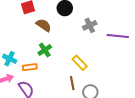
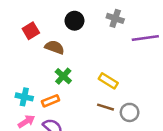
gray cross: (90, 25) -> (115, 18), moved, turned -32
brown line: (72, 83) -> (106, 107), turned -48

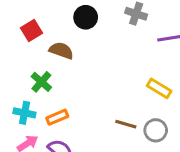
green cross: (63, 76) -> (41, 82), moved
yellow rectangle: (108, 81) -> (159, 88), moved

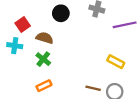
green cross: (41, 82) -> (43, 59), moved
cyan cross: (24, 113) -> (15, 46), moved

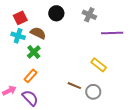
cyan cross: (15, 46) -> (18, 36), moved
orange rectangle: (44, 86) -> (30, 76), turned -32

